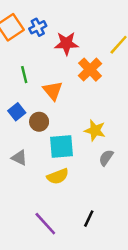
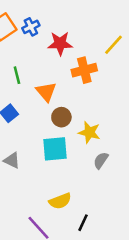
orange cross: (90, 70) -> (84, 70), turned 30
brown circle: (39, 122) -> (61, 117), moved
yellow semicircle: (58, 176) -> (60, 201), moved

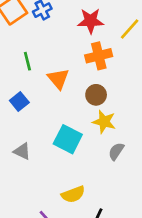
red star: (60, 43) -> (91, 21), moved
brown circle: (61, 117) -> (96, 95), moved
cyan square: (55, 149) -> (68, 139), turned 32

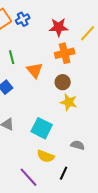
cyan square: (68, 139) -> (42, 128), moved
gray semicircle: (116, 151) -> (78, 145), moved, turned 72
yellow semicircle: (73, 194) -> (46, 156), turned 42

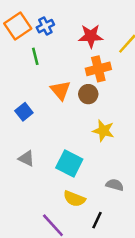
green line: (12, 57) -> (35, 56), moved
brown circle: (63, 82) -> (88, 94), moved

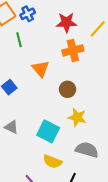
brown circle: (88, 94) -> (68, 89), moved
yellow star: (103, 131) -> (77, 117), moved
gray semicircle: (115, 185) -> (87, 150), size x1.5

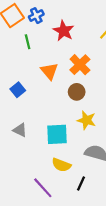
red star: (66, 22) -> (64, 31), moved, turned 30
orange cross: (73, 50) -> (80, 65), moved, turned -30
cyan square: (48, 131) -> (57, 134), turned -30

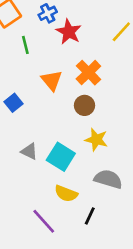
blue cross: (36, 16) -> (48, 13), moved
gray triangle: (20, 130) -> (29, 151), moved
cyan square: (57, 134) -> (61, 157), turned 35

